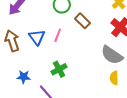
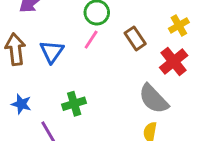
brown rectangle: (82, 21) -> (135, 38), moved
pink line: (58, 35) -> (91, 40), moved

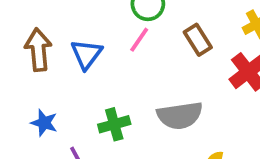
gray semicircle: (154, 99) -> (180, 115), moved, turned -56

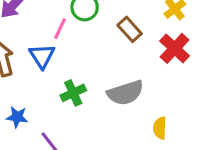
pink line: (139, 40) -> (60, 29), moved
green cross: (114, 124) -> (73, 93), moved

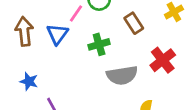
red cross: (175, 48) -> (163, 60), moved
green cross: (73, 93) -> (99, 44), moved

